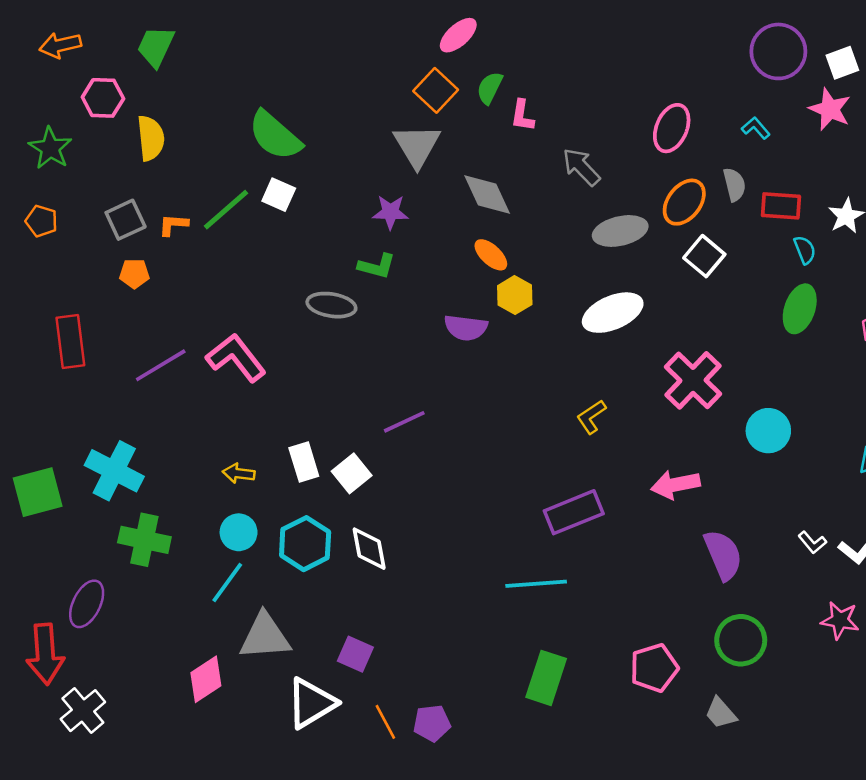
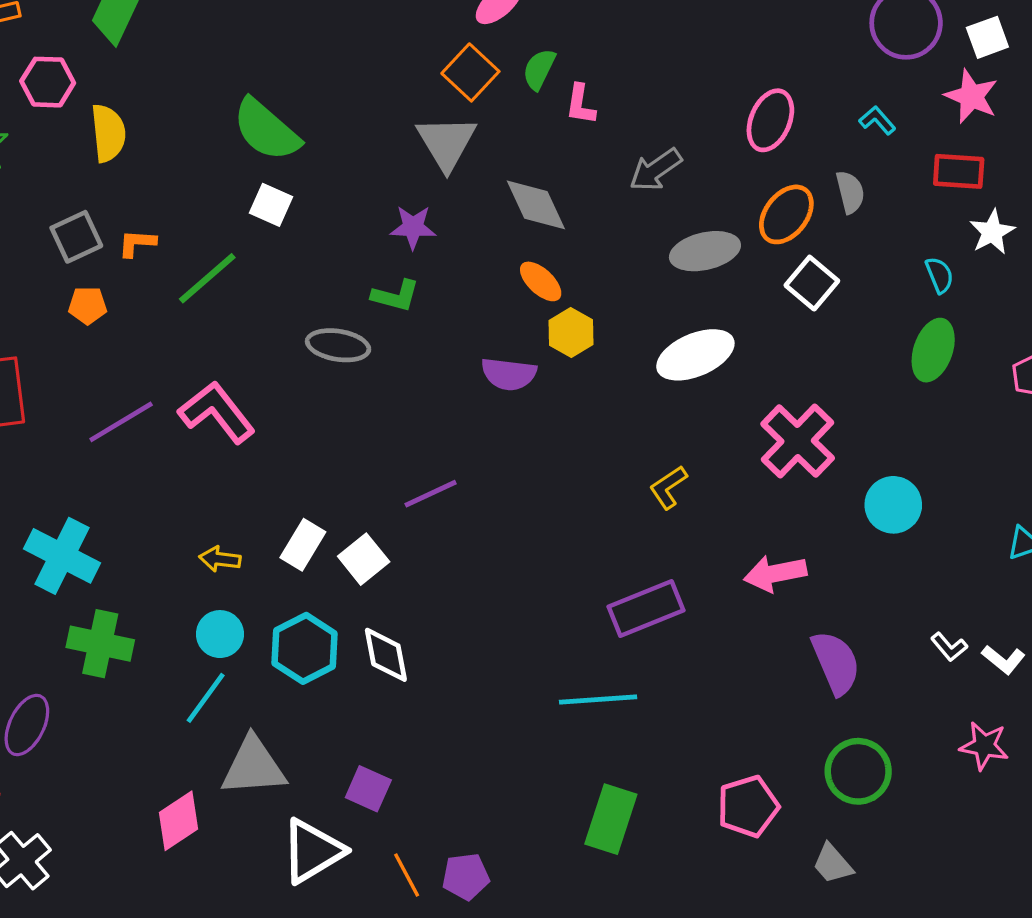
gray arrow: (581, 167) -> (656, 170), turned -81
red rectangle: (781, 206) -> (959, 171), moved
green line: (226, 210) -> (207, 278), moved
white rectangle: (304, 462) -> (303, 545), turned 48

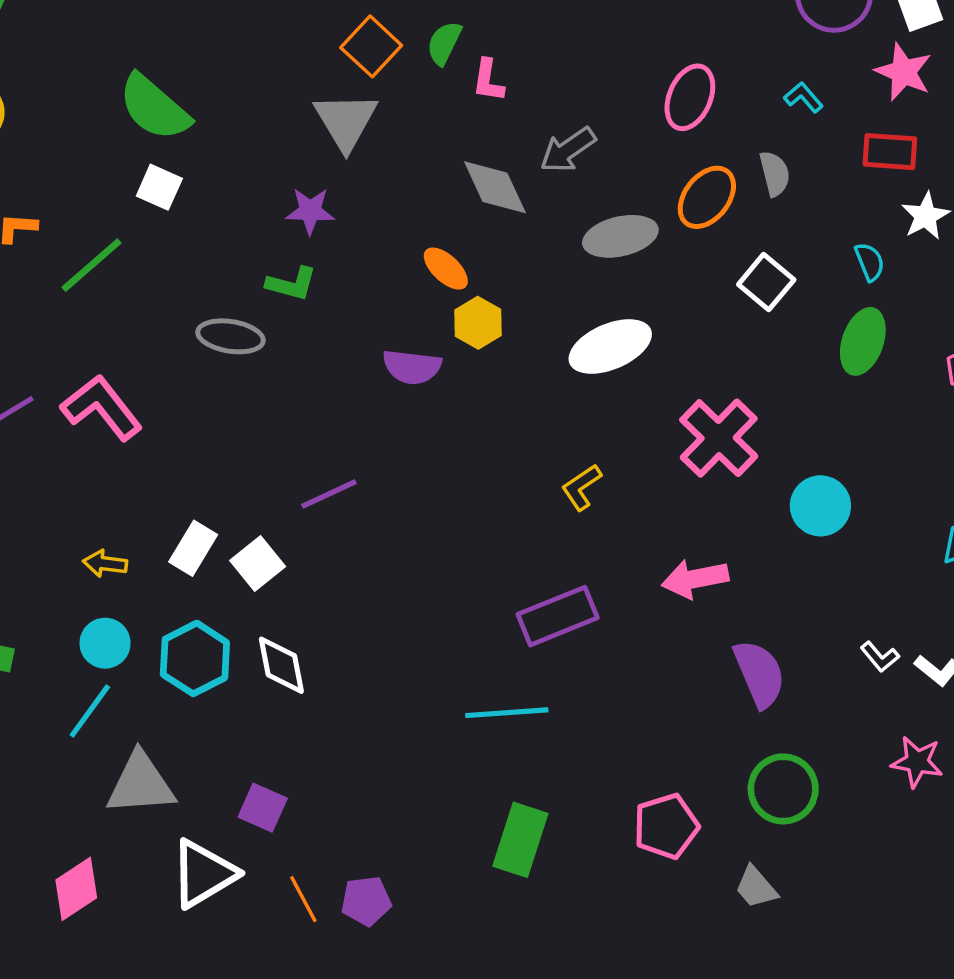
gray diamond: (536, 205) -> (495, 187), moved
white square: (812, 283) -> (766, 282), moved
pink diamond: (178, 821) -> (76, 889), moved

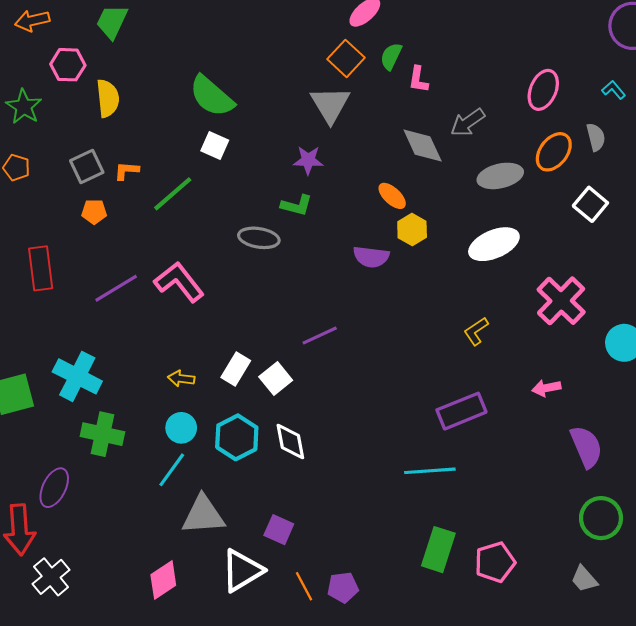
pink arrow: (695, 579) -> (546, 388), size x0.7
pink pentagon: (666, 826) -> (495, 562), moved

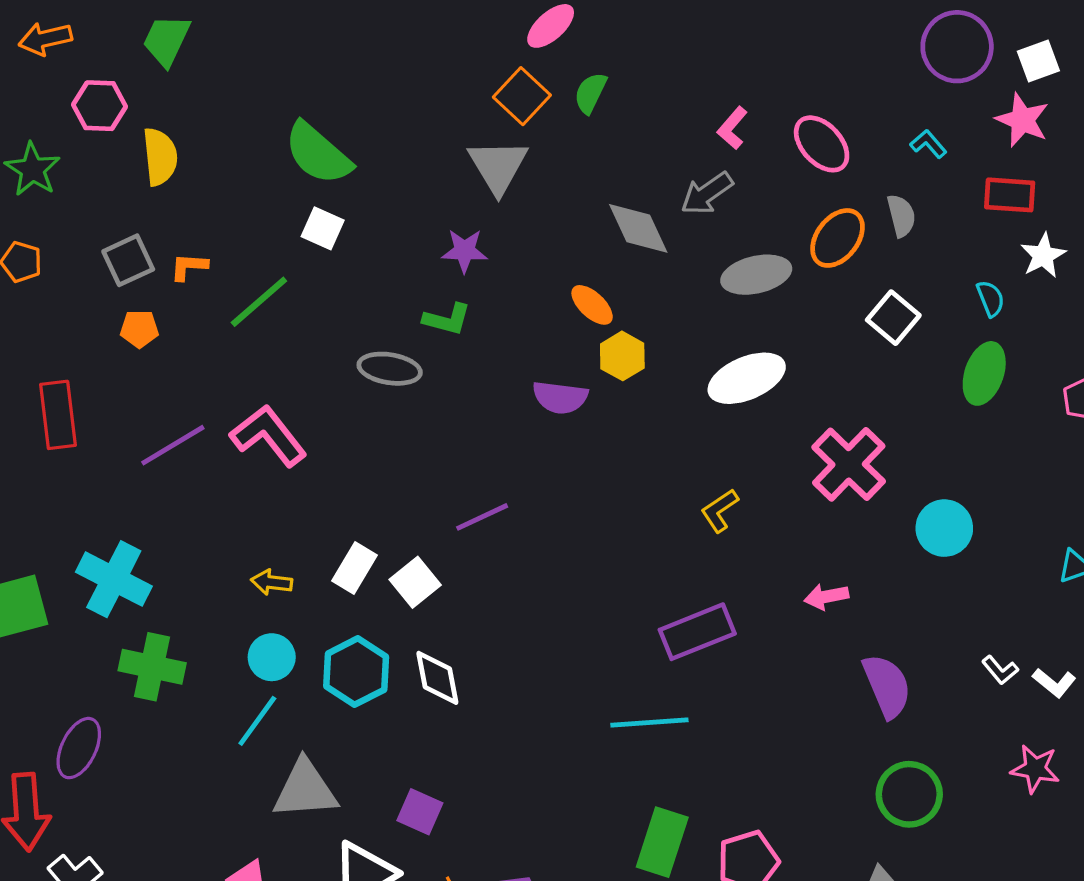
pink L-shape: (418, 79) -> (732, 128), moved, turned 32
pink ellipse: (543, 90) -> (822, 144), turned -66

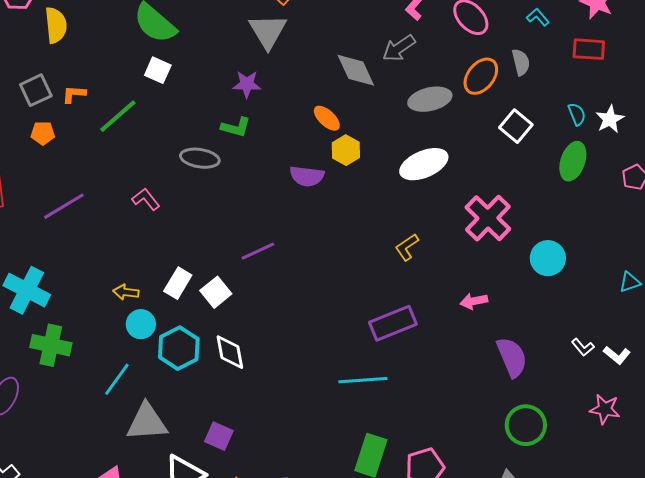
white star: (1043, 256) -> (610, 119), moved
pink L-shape: (268, 436) -> (146, 199), moved, size x0.6
cyan circle: (272, 657) -> (141, 324), moved

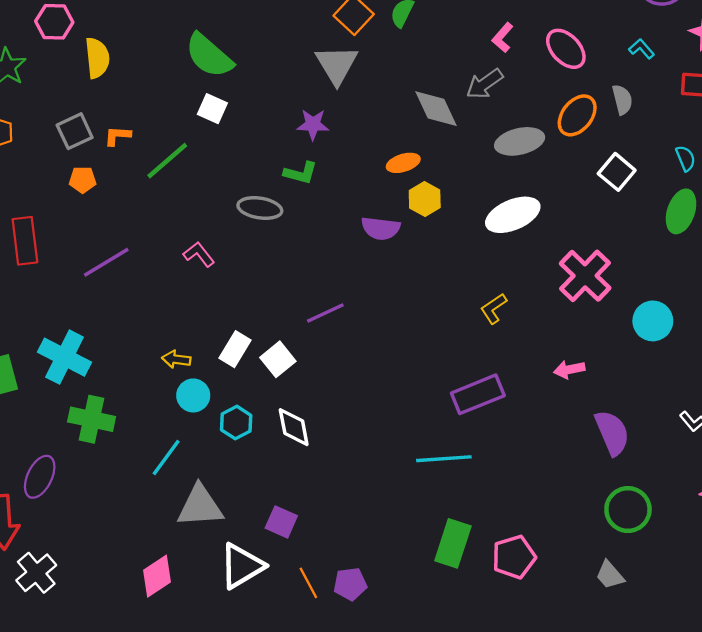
orange ellipse: (327, 118) -> (403, 163), turned -60
cyan hexagon: (179, 348) -> (236, 423), size x0.7

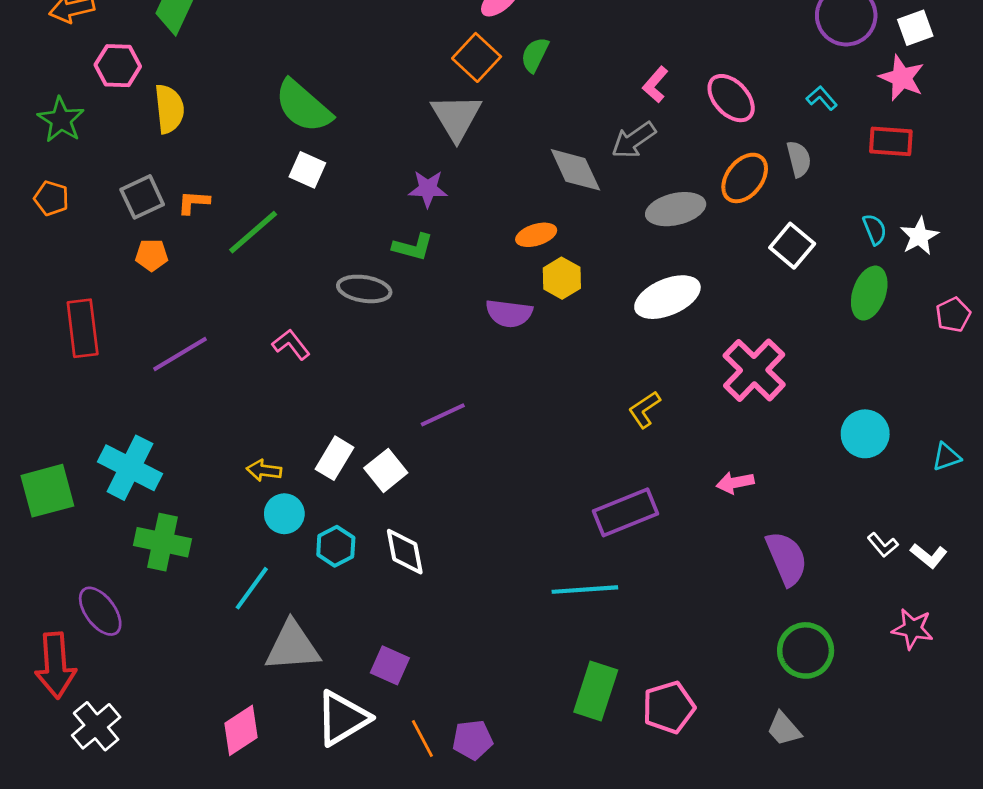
cyan circle: (653, 321) -> (865, 434), moved
purple ellipse: (40, 477) -> (100, 611), turned -63

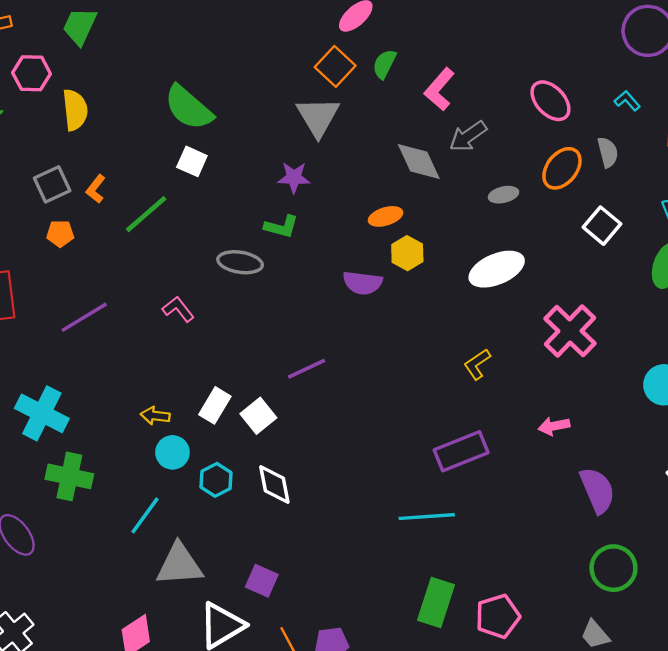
pink L-shape: (655, 85) -> (439, 89), moved, size x1.4
orange L-shape: (194, 202) -> (96, 189), turned -56
gray ellipse: (676, 209) -> (504, 195), size x0.6

